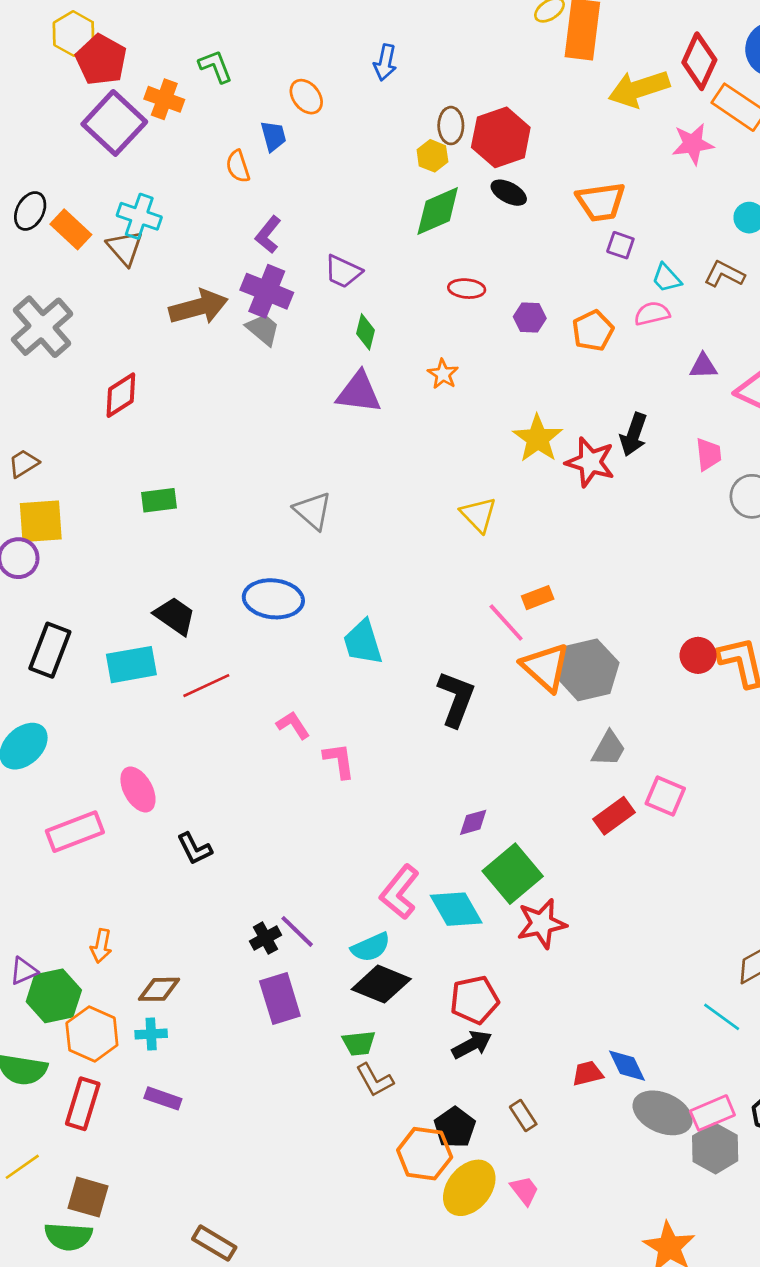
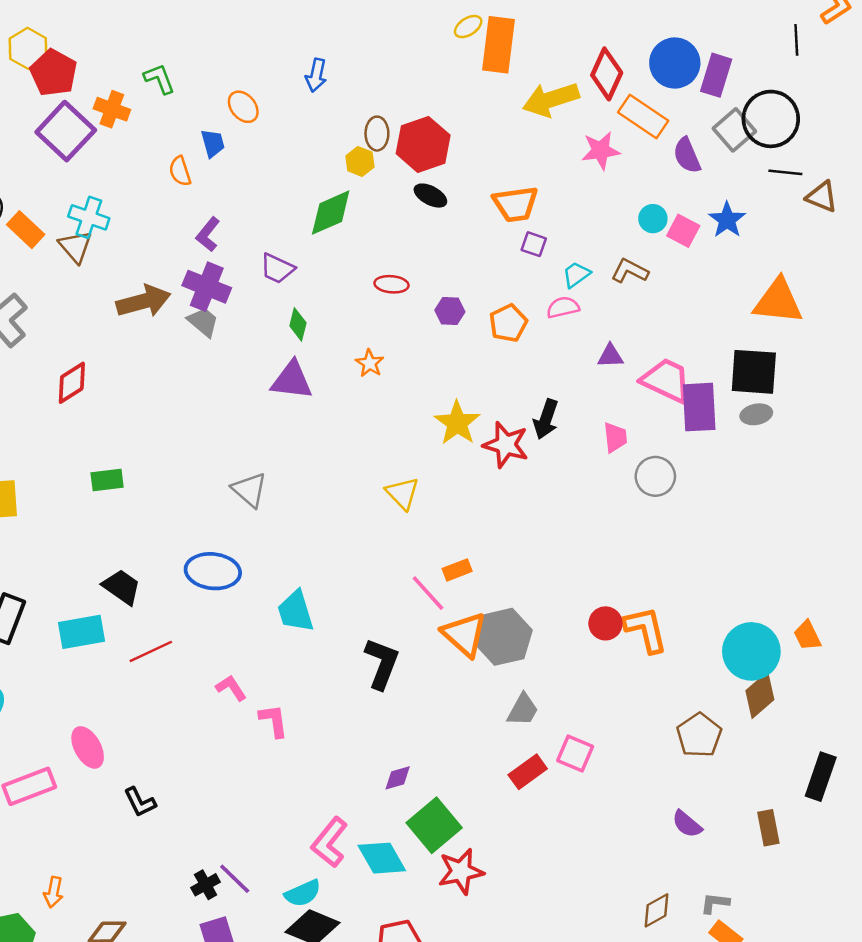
green diamond: (438, 211) -> (331, 213), moved
cyan trapezoid: (666, 278) -> (576, 275), turned 96

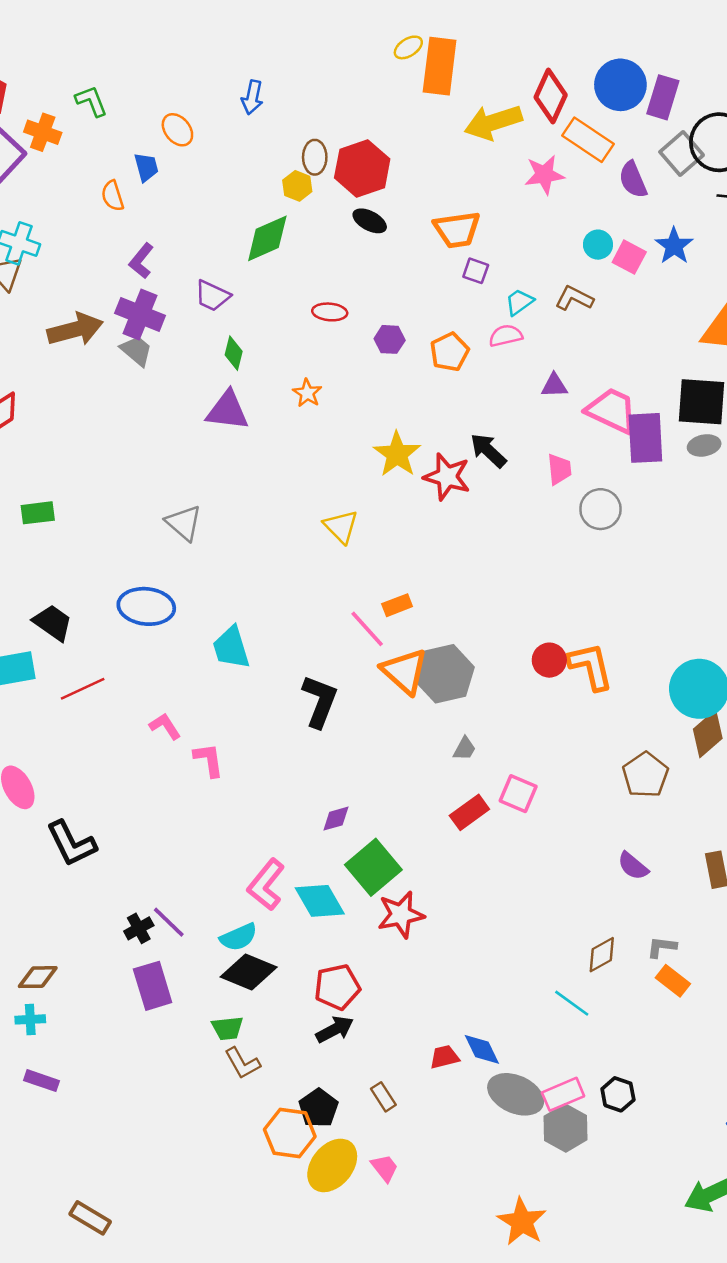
black arrow: (546, 419) -> (488, 450), turned 114
gray trapezoid: (523, 710) -> (464, 749), size x0.7
black L-shape: (140, 802) -> (71, 844), size x1.5

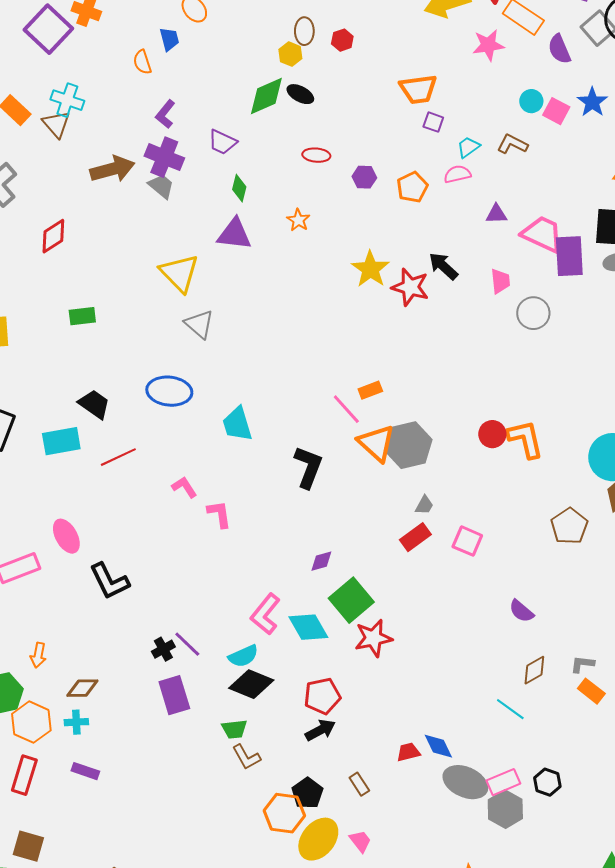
red hexagon: (362, 168) -> (342, 40), size x0.5
black ellipse: (370, 221) -> (300, 94), moved
yellow triangle: (341, 527) -> (179, 273), moved, size x1.4
red rectangle: (469, 812) -> (415, 537), moved
purple semicircle: (633, 866) -> (521, 611), moved

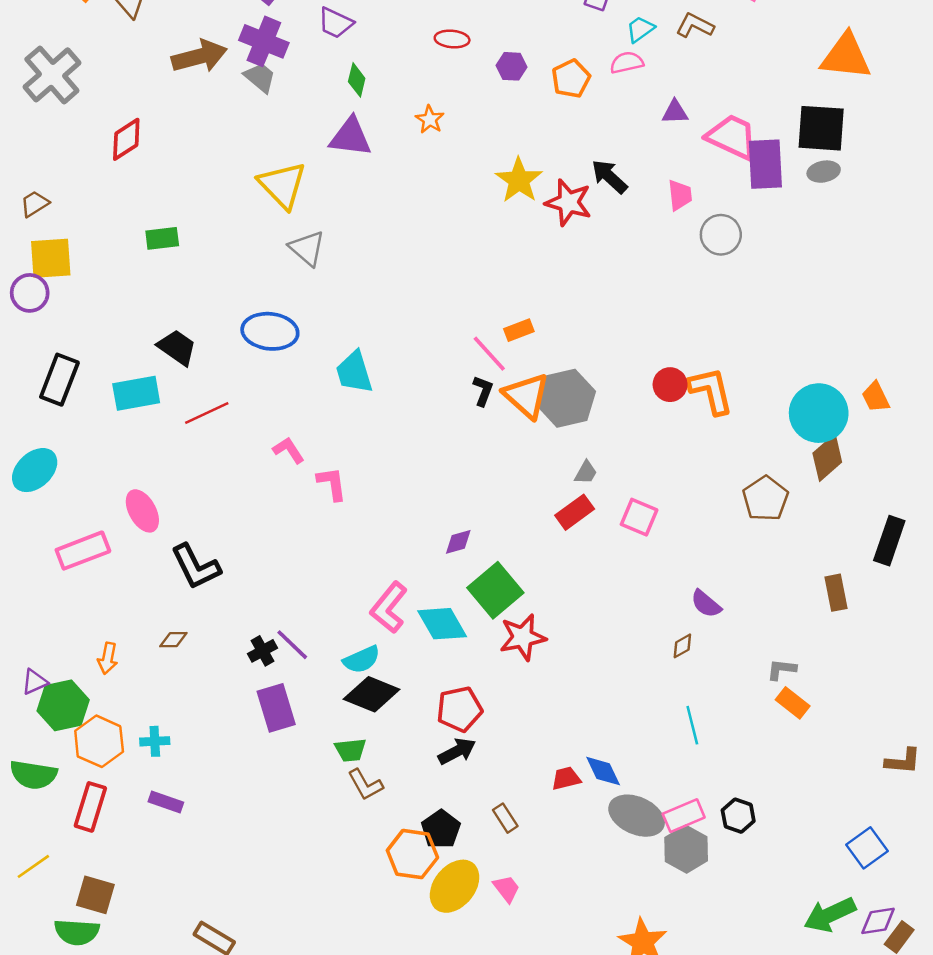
black L-shape: (308, 467) -> (483, 391), moved, size x0.6
brown diamond: (534, 670) -> (682, 646), moved, size x0.7
brown diamond: (82, 688) -> (173, 640), moved, size x0.7
cyan line: (510, 709) -> (692, 725), turned 40

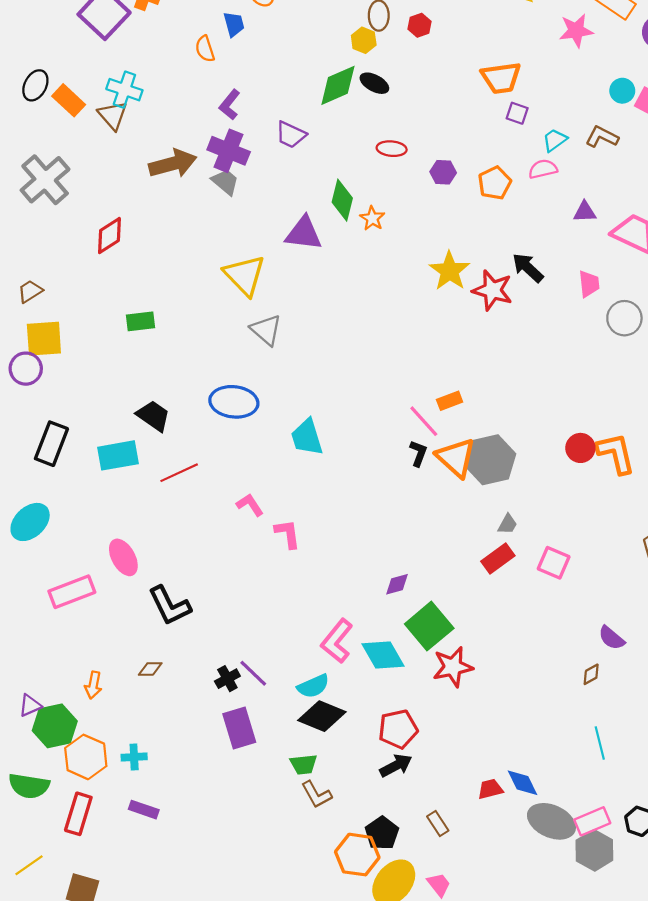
green diamond: (357, 80) -> (342, 200), moved, size x1.4

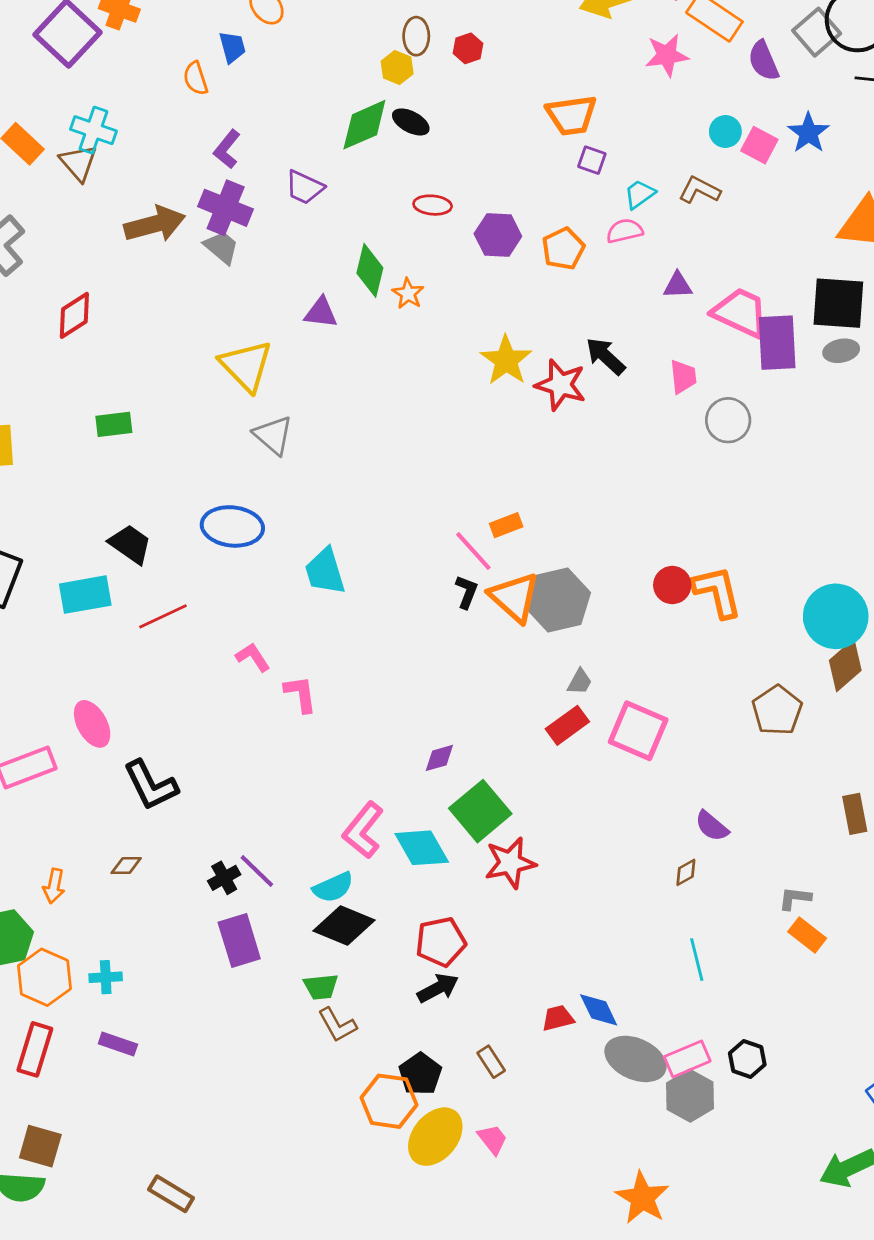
purple hexagon: (443, 172) -> (498, 235), size x1.4
purple triangle: (304, 233) -> (321, 313), size x0.7
pink square: (554, 563) -> (638, 731), size x1.4

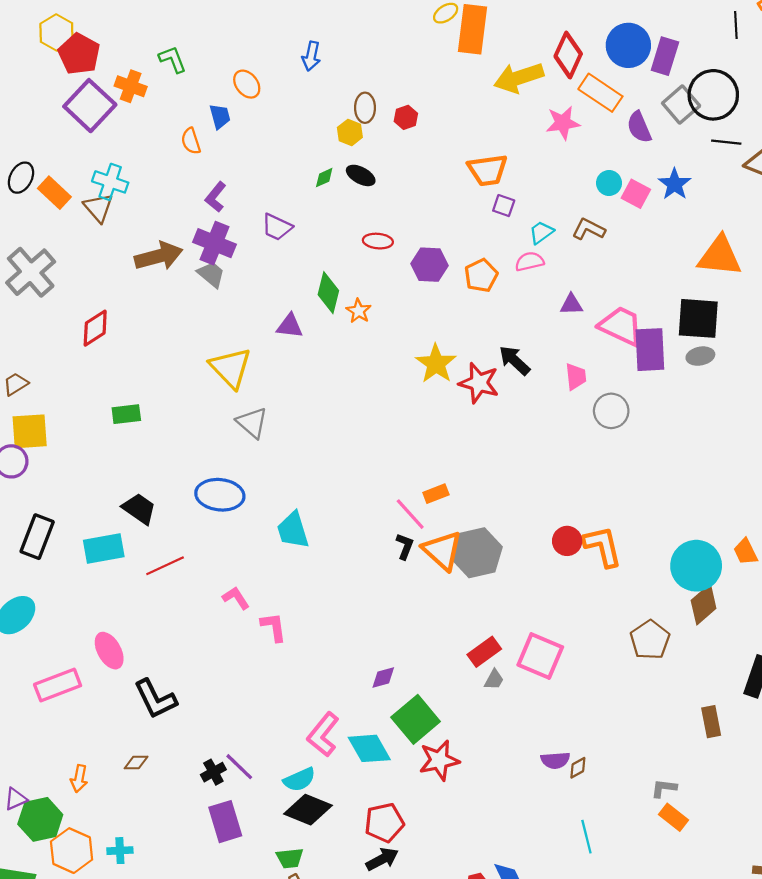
green diamond: (364, 125) -> (324, 178), size x0.5
gray trapezoid: (580, 682) -> (494, 680), moved
purple semicircle: (712, 826) -> (555, 760), moved, turned -44

